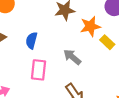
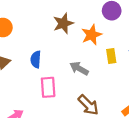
yellow rectangle: (107, 42) -> (111, 56), moved, turned 48

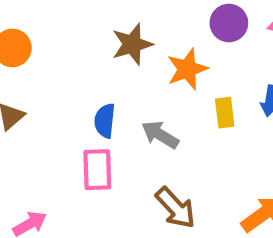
blue semicircle: (36, 59) -> (105, 121), moved

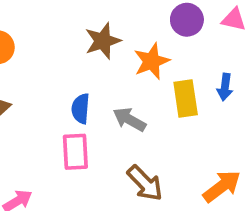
yellow rectangle: (225, 113) -> (186, 98), size x1.4

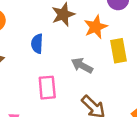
blue semicircle: (81, 109) -> (37, 44), moved

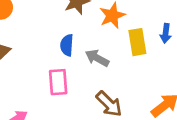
blue semicircle: (37, 44) -> (67, 45), moved

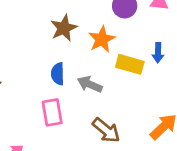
yellow rectangle: (137, 42) -> (130, 64), turned -60

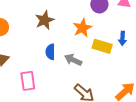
brown star: (64, 28) -> (45, 20), moved
pink rectangle: (52, 112) -> (28, 81), moved

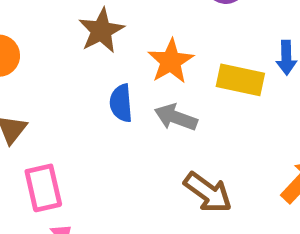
orange star: (82, 28) -> (171, 61), moved
pink rectangle: (28, 81) -> (43, 188), moved

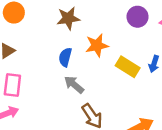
gray arrow: (176, 117) -> (74, 85), moved

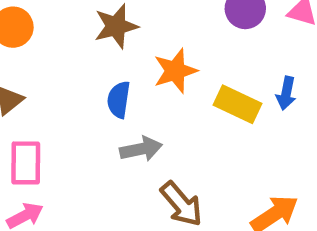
gray arrow: (74, 85) -> (141, 149), turned 135

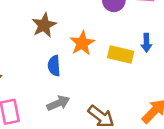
gray arrow: (141, 149) -> (58, 103), moved

